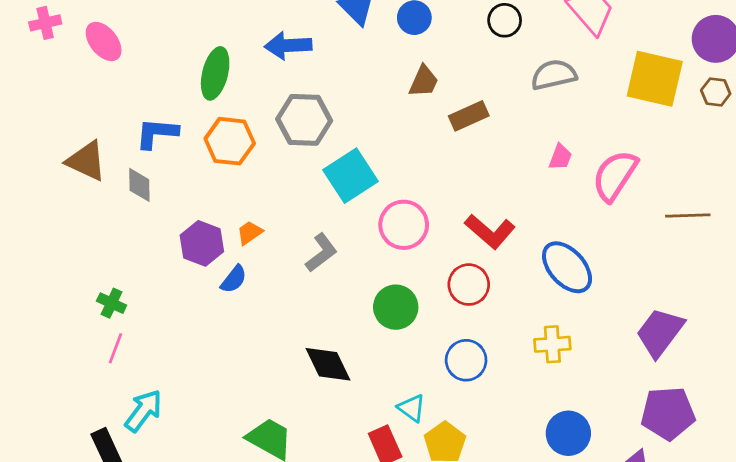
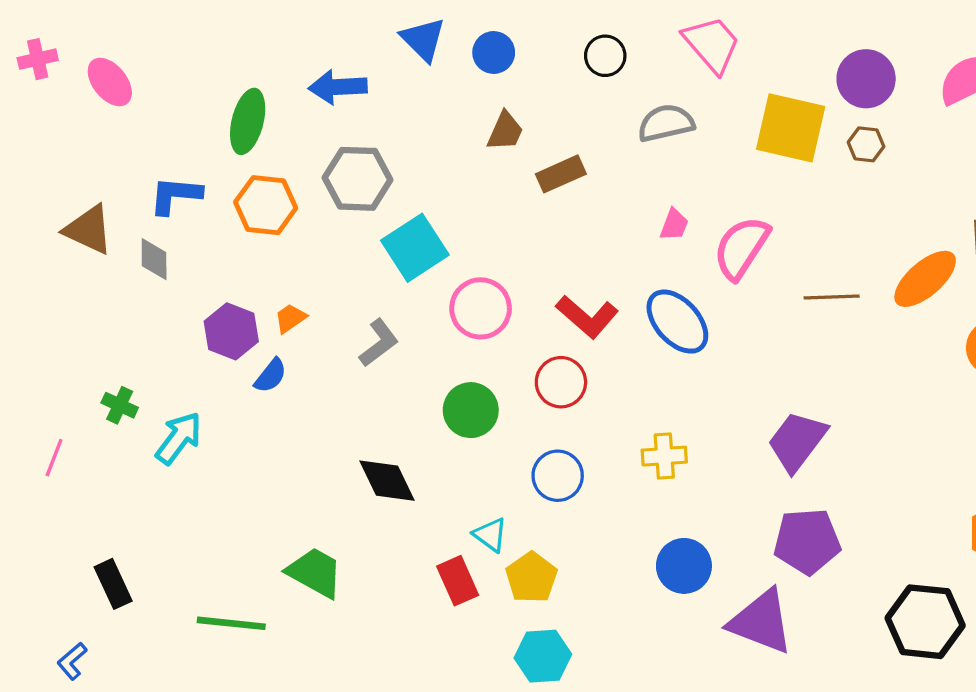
blue ellipse: (567, 267) -> (677, 322), moved
pink line: (116, 348) -> (54, 458), moved
cyan arrow: (143, 411) -> (179, 438), moved

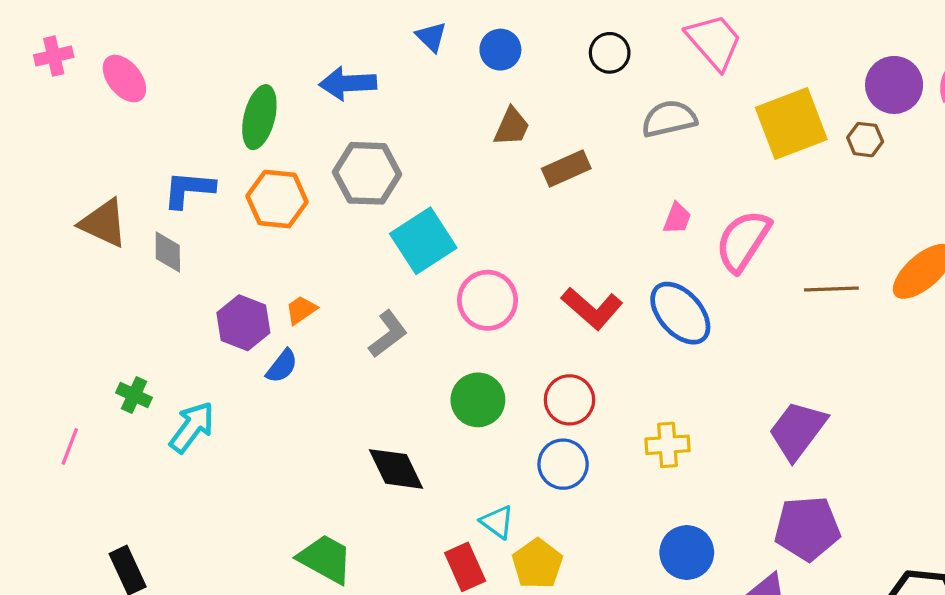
blue triangle: (423, 39) -> (431, 37), size x0.7
purple circle: (866, 79) -> (894, 85), moved
yellow square: (791, 128) -> (791, 124), turned -34
red circle: (561, 382) -> (569, 400), moved

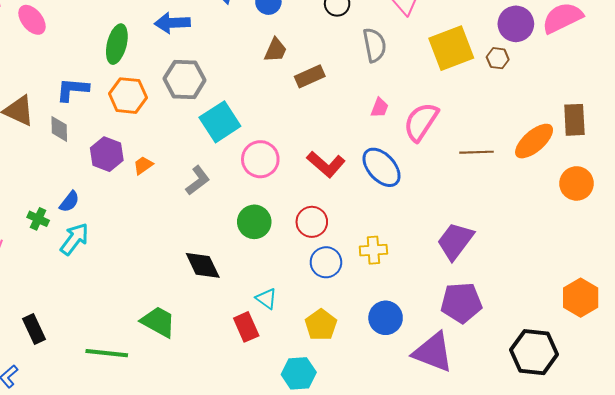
gray semicircle: (669, 119) -> (374, 45), turned 92
purple hexagon: (243, 323) -> (107, 154), moved
blue semicircle: (282, 366) -> (69, 202), moved
blue circle: (563, 464) -> (326, 262), moved
yellow pentagon: (537, 564) -> (321, 325), moved

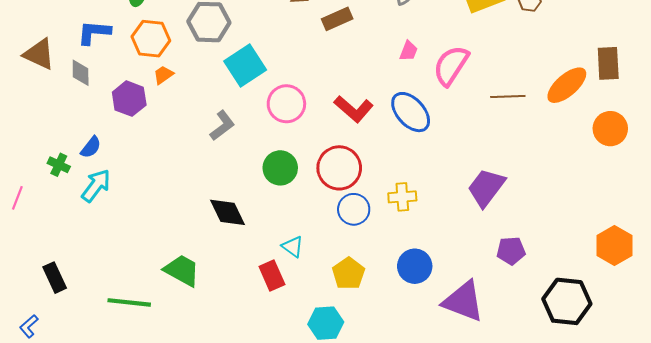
orange trapezoid: (143, 165) -> (163, 75), moved
red circle: (312, 222) -> (339, 168), size x1.4
purple pentagon: (461, 303) -> (511, 251), moved, size x0.7

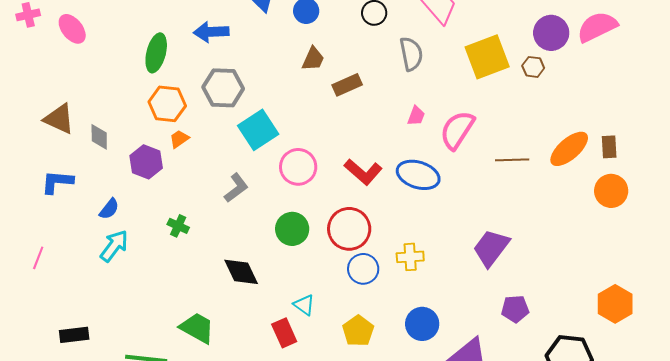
blue L-shape: (94, 32) -> (57, 182), moved
brown rectangle: (608, 63) -> (609, 147), moved, size x0.7
blue ellipse: (411, 112) -> (418, 175), turned -30
green cross: (59, 165) -> (178, 226), moved
black rectangle: (55, 278) -> (74, 335), turned -72

